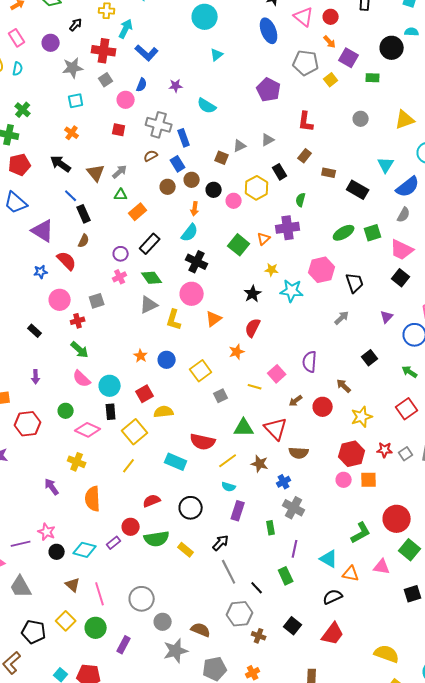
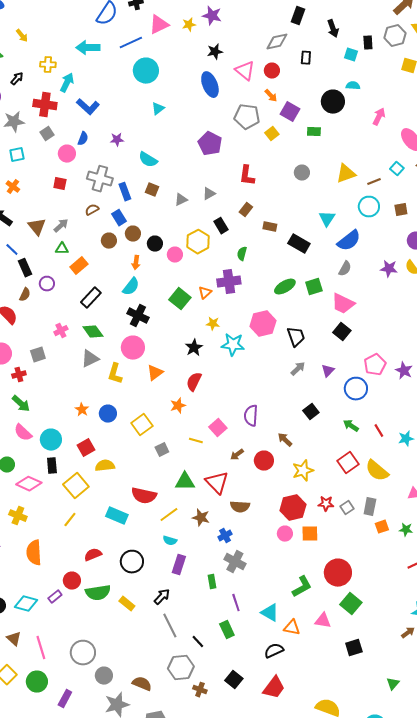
brown square: (222, 158) -> (152, 190), moved
purple circle: (121, 254) -> (47, 284), moved
gray arrow: (342, 318) -> (298, 369), moved
purple line: (295, 549) -> (236, 603), turned -30

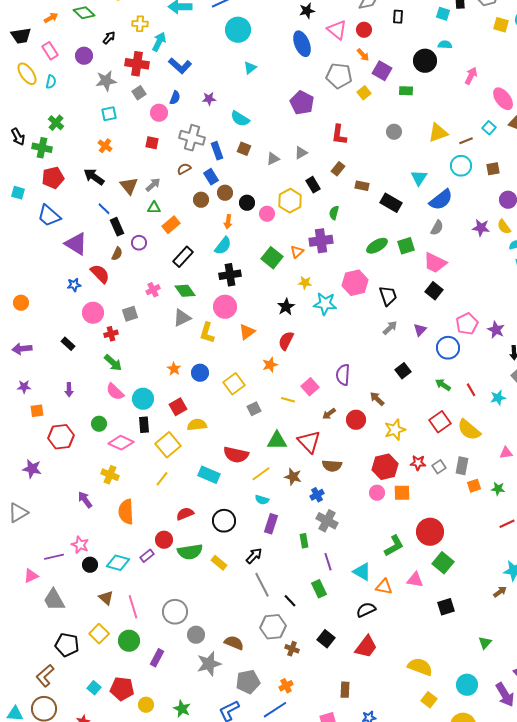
black cross: (138, 316) -> (230, 275), turned -35

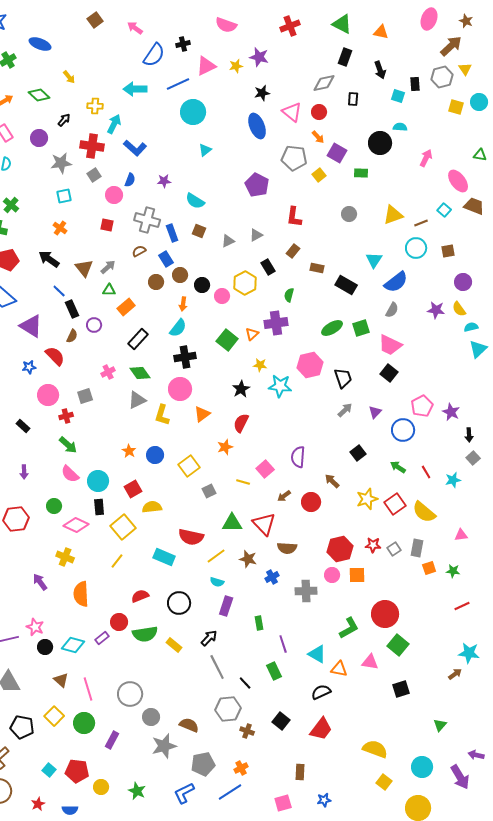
yellow star: (395, 430) -> (367, 499), moved
gray cross: (327, 521) -> (306, 591), moved, turned -30

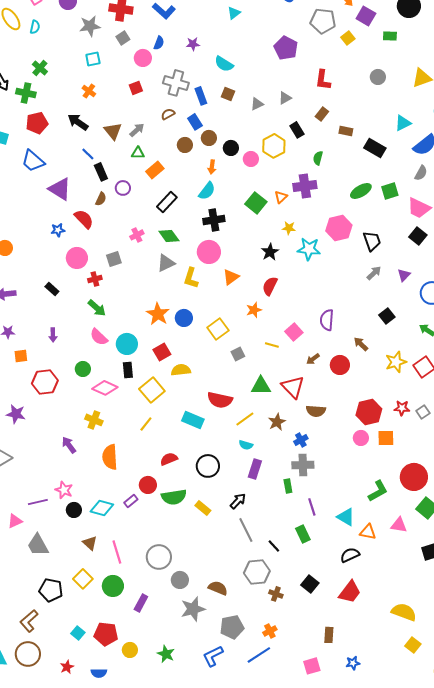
red square: (107, 225) -> (136, 88), turned -32
cyan triangle: (374, 260) -> (403, 123), turned 30
orange star: (129, 451) -> (158, 314), size x1.6
brown star: (248, 559) -> (277, 422), turned 30
gray cross: (306, 591) -> (303, 465), moved

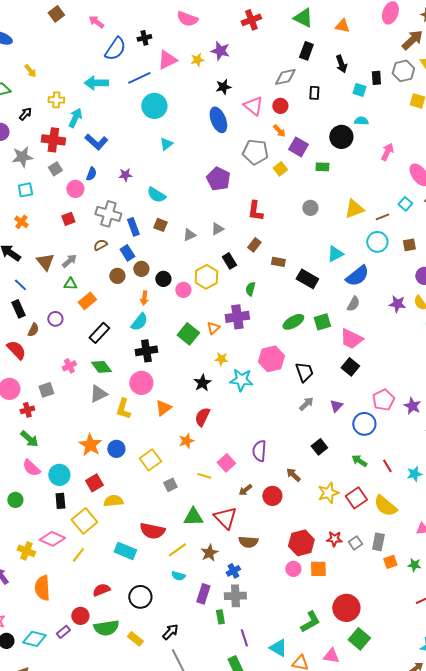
black rectangle: (101, 172) -> (18, 309), moved
pink diamond: (105, 388) -> (52, 539), moved
purple rectangle: (255, 469) -> (203, 594), moved

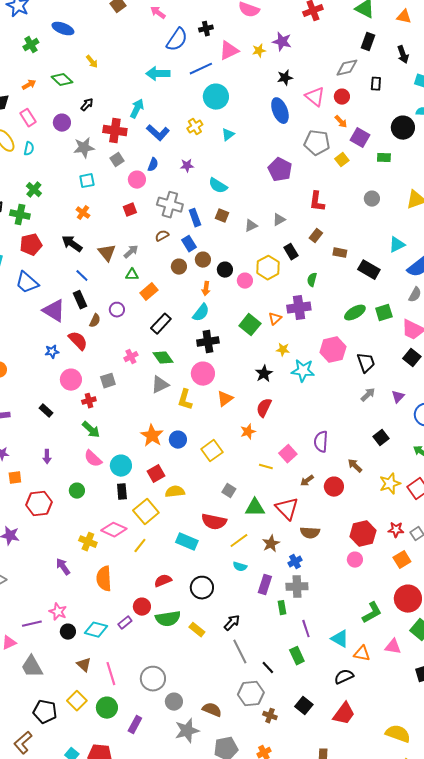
yellow cross: (56, 100) -> (195, 127), moved, turned -35
gray square: (170, 485) -> (229, 491), moved, turned -32
orange square: (318, 569) -> (402, 560), moved, turned -30

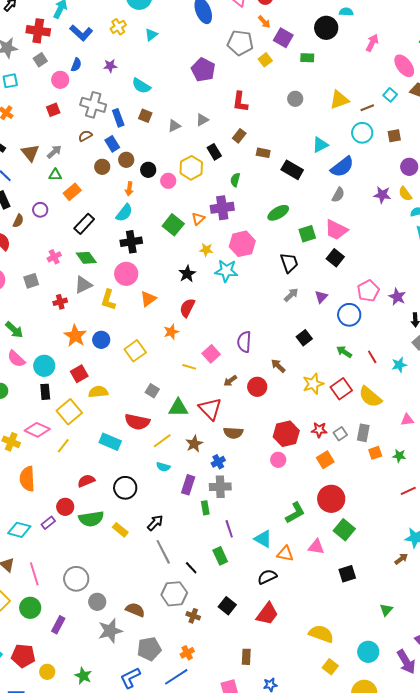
green square: (384, 313) -> (307, 234), moved
pink hexagon: (333, 350) -> (242, 244), moved
red cross: (89, 401) -> (60, 302), moved

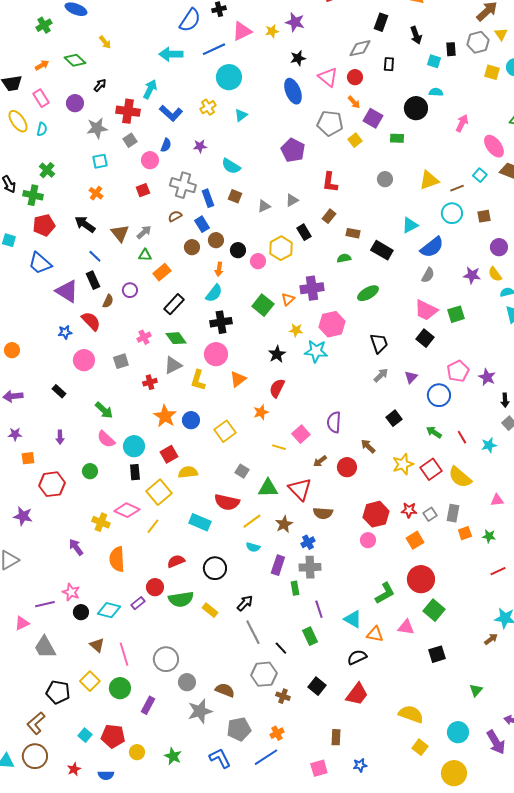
green semicircle: (235, 180) -> (344, 258), moved, turned 64
green square: (307, 234) -> (456, 314), moved
blue L-shape: (130, 678) -> (220, 758), turned 90

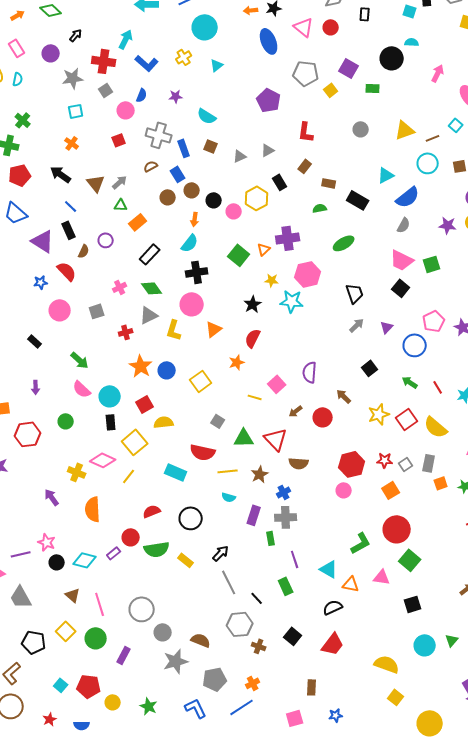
orange arrow: (354, 102) -> (251, 10), moved, turned 128
yellow line: (252, 521) -> (228, 471), turned 30
cyan circle: (458, 732) -> (425, 645), moved

